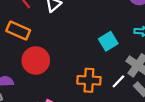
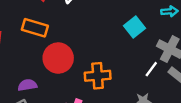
orange cross: (89, 80) -> (98, 76), moved

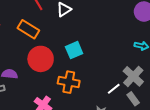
cyan square: (134, 27) -> (74, 50), moved

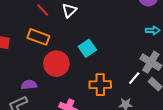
orange cross: (69, 82) -> (100, 85), moved

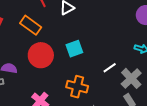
white line: (134, 78) -> (110, 68), moved

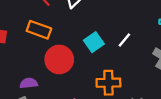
white line: (110, 68) -> (124, 40), moved

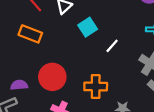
cyan square: (94, 42) -> (88, 27), moved
red circle: (59, 59) -> (52, 77), moved

